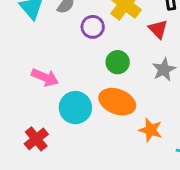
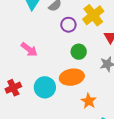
orange ellipse: (117, 102) -> (72, 77), turned -45
cyan circle: (75, 108) -> (45, 87), moved

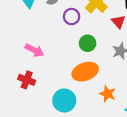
cyan circle: (45, 87) -> (64, 100), moved
red cross: (13, 88) -> (27, 80), moved, turned -35

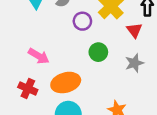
orange ellipse: (85, 72) -> (66, 83), moved

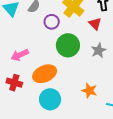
green circle: (98, 52) -> (68, 45), size x1.5
pink arrow: (39, 56) -> (20, 55), turned 132

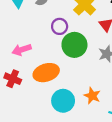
purple circle: (52, 22) -> (60, 26), moved
cyan circle: (50, 99) -> (63, 101), moved

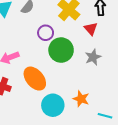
orange ellipse: (46, 73) -> (35, 79), turned 70

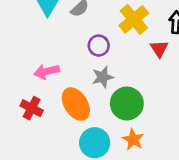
green circle: (61, 50) -> (127, 103), moved
gray star: (93, 57) -> (103, 77), moved

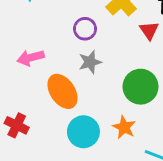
green circle: (127, 103) -> (141, 87), moved
red cross: (32, 108) -> (17, 125), moved

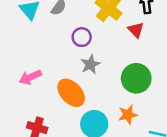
pink arrow: (31, 58) -> (30, 77), moved
orange star: (124, 127) -> (128, 115), turned -30

